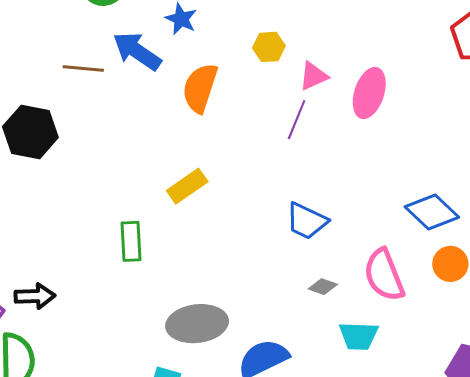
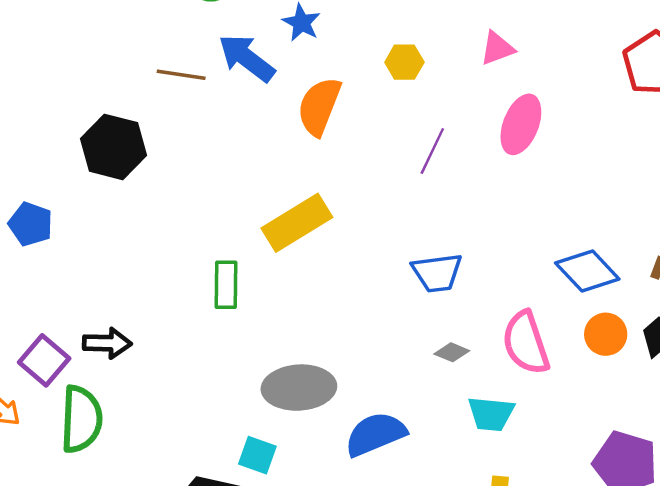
pink triangle: (314, 76) -> (497, 48), moved
yellow rectangle: (187, 186) -> (297, 223), size x1.4
blue trapezoid: (307, 221) -> (437, 273), turned -36

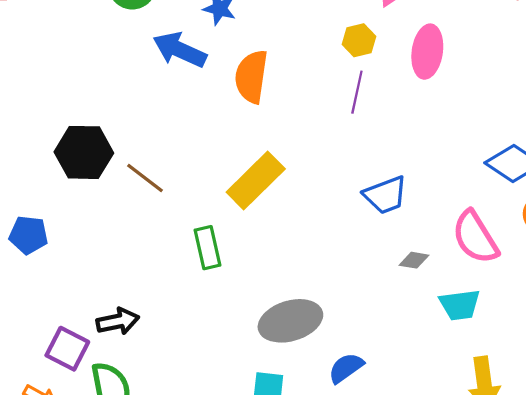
yellow hexagon: (404, 62) -> (359, 40), moved
brown line: (181, 75) -> (145, 178), moved, turned 42
blue semicircle: (375, 434) -> (346, 368), moved, size x0.7

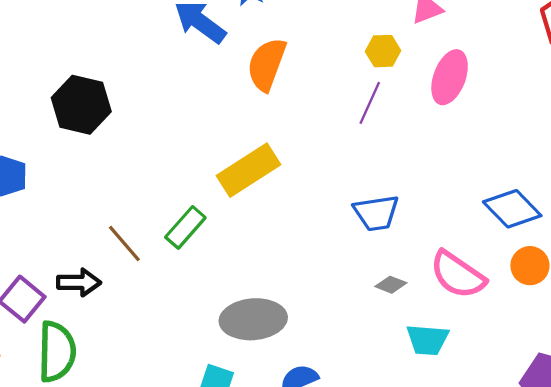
brown line: (145, 178) -> (124, 244), moved
pink semicircle: (475, 237) -> (458, 275), turned -36
green rectangle: (208, 248) -> (185, 227), turned 42

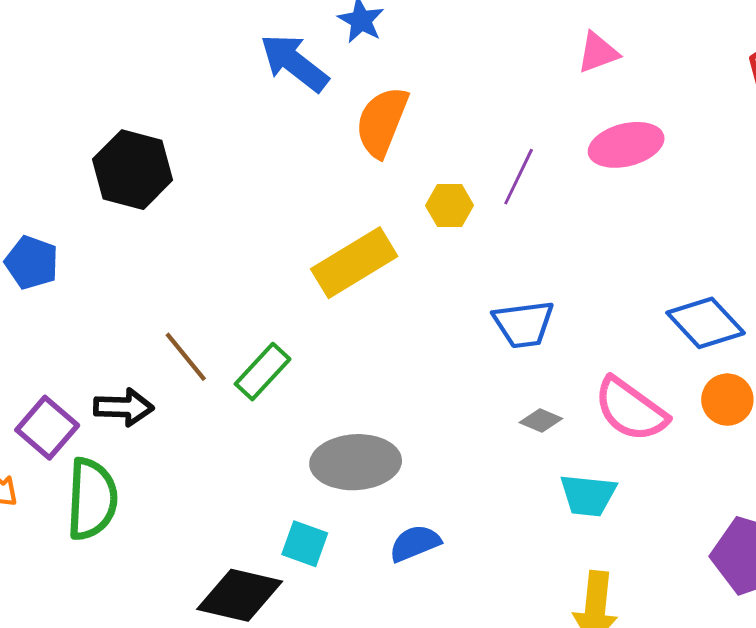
yellow hexagon: (383, 51) -> (450, 206), moved
pink ellipse: (450, 77) -> (626, 145), turned 54
green rectangle: (185, 227) -> (263, 372), moved

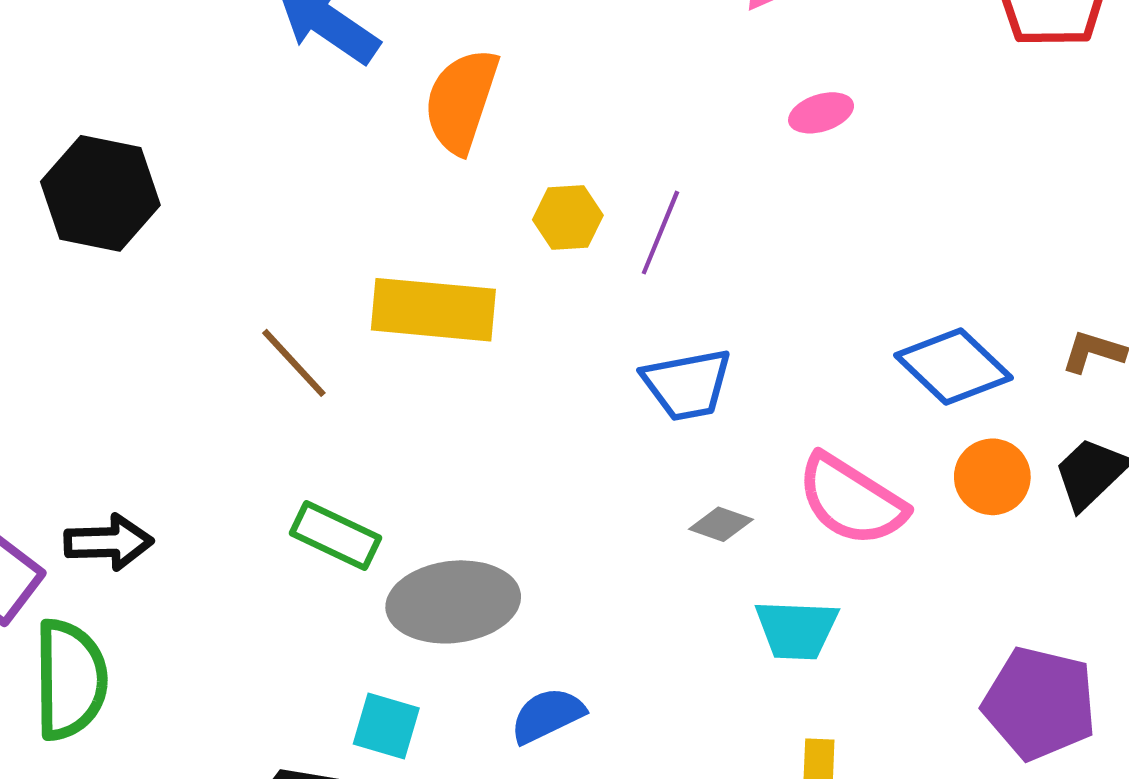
pink ellipse: (626, 145) -> (821, 113), size x0.6
purple line: (519, 177) -> (660, 233), moved
yellow rectangle: (354, 263) -> (433, 310), turned 40
brown line: (186, 357) -> (294, 363), moved
green rectangle: (263, 372) -> (336, 536), moved, turned 76

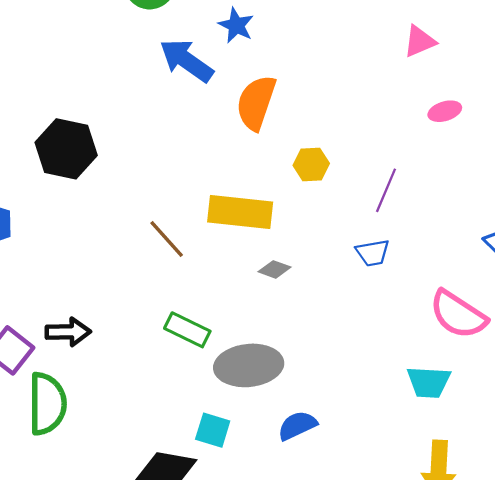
purple line: (660, 233) -> (386, 190), moved
blue trapezoid: (687, 384) -> (373, 253), size x0.7
gray diamond: (721, 524) -> (274, 269), moved

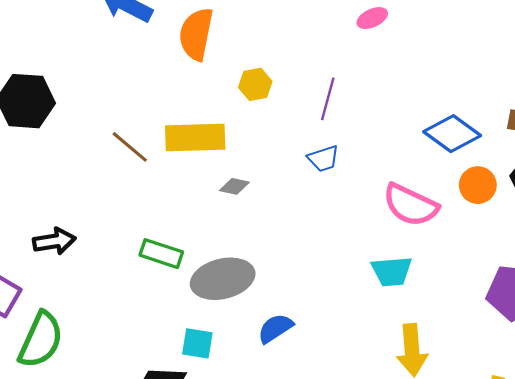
brown line: (167, 239) -> (130, 147), moved
black arrow: (68, 332) -> (54, 241), moved
green semicircle: (47, 404) -> (41, 340), turned 32

